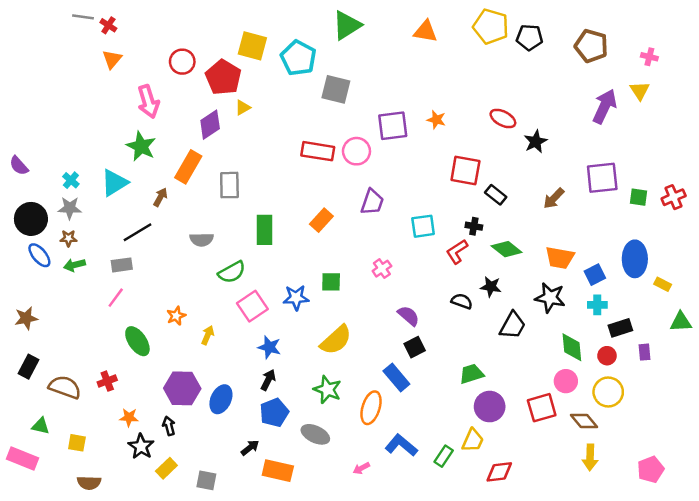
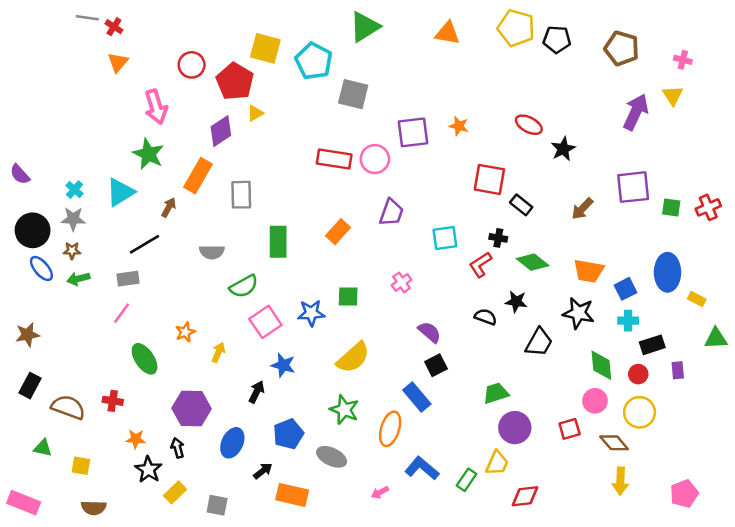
black arrow: (268, 380) -> (256, 392), moved
red cross: (107, 381) -> (113, 401), turned 30
blue ellipse: (221, 399) -> (232, 443), moved
red square: (542, 408) -> (570, 429), size x0.7
pink rectangle: (22, 459) -> (24, 503), moved

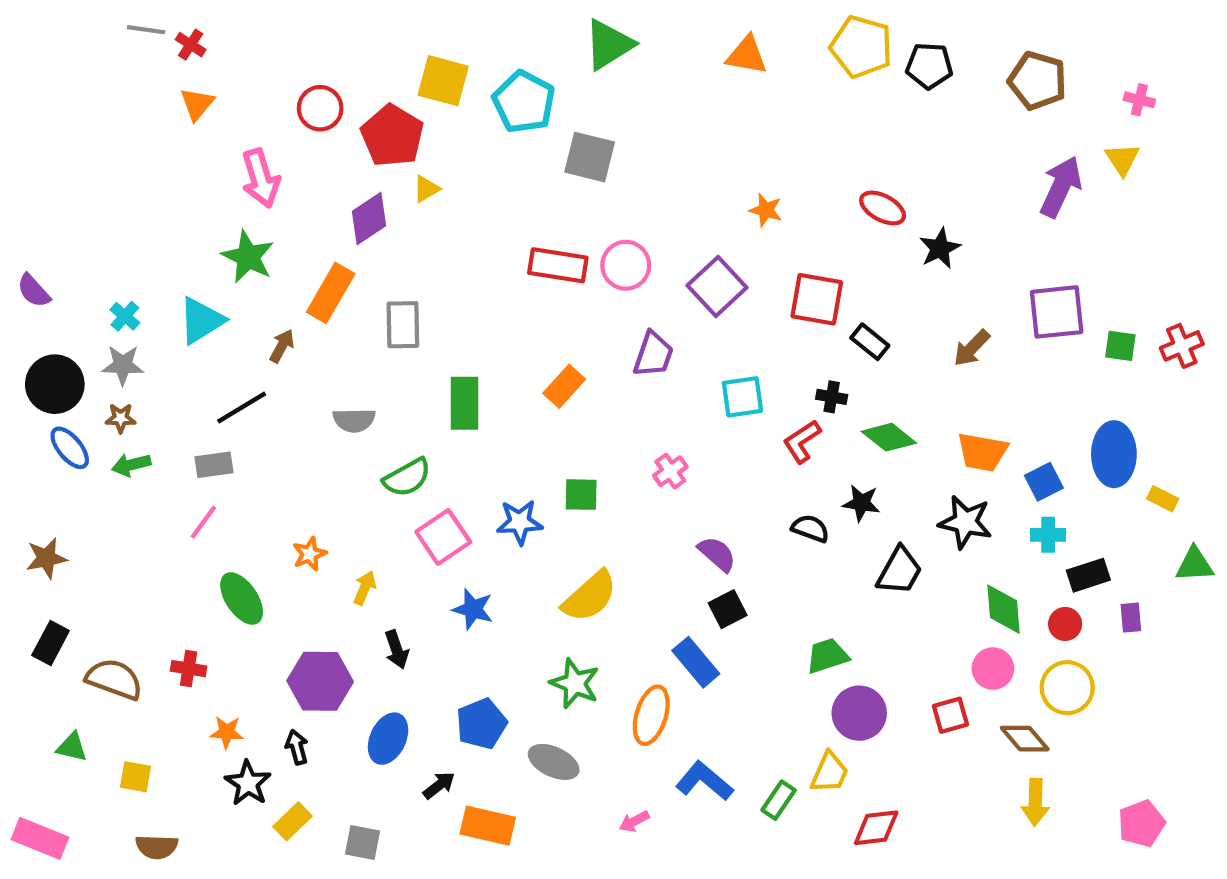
purple square: (413, 132) -> (717, 287), moved, turned -36
black arrow: (256, 392) -> (397, 649), moved, turned 135

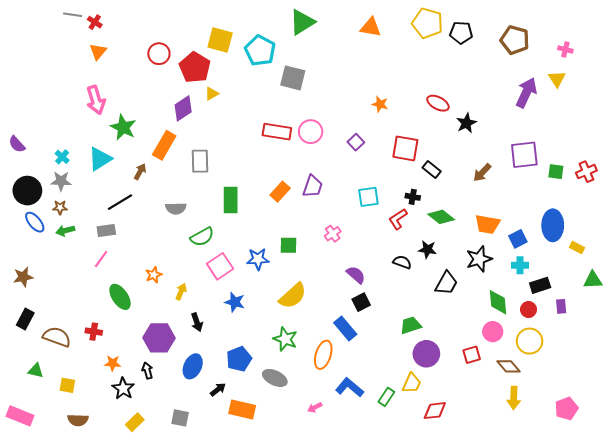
pink arrow: (261, 178) -> (96, 100), moved
purple square: (717, 287) -> (356, 142), size x0.6
purple trapezoid: (653, 354) -> (313, 186), moved
black star: (965, 522) -> (479, 259), turned -30
yellow rectangle: (293, 821) -> (135, 422), moved

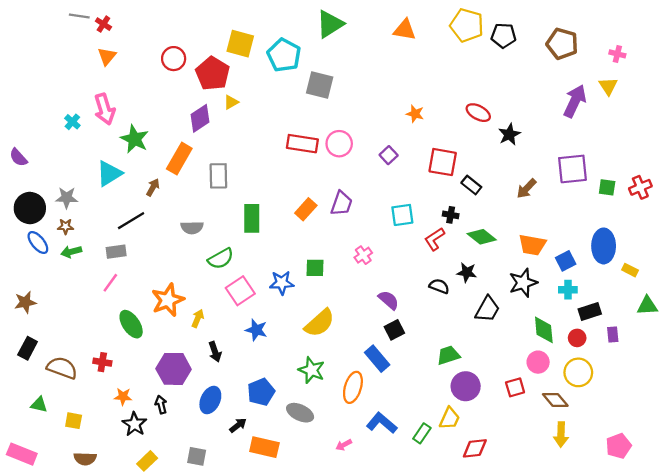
cyan cross: (62, 157) -> (72, 122), moved
orange star: (154, 275) -> (168, 300), size x1.8

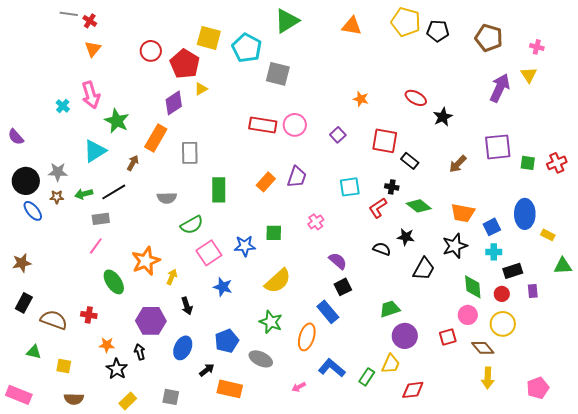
green arrow: (71, 252) -> (84, 194), moved

